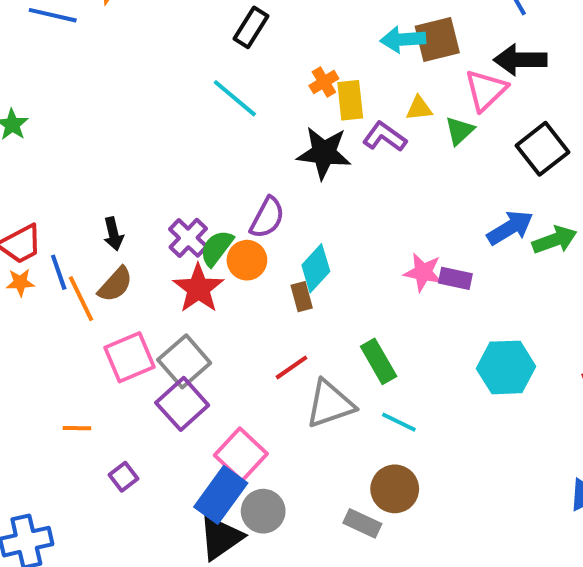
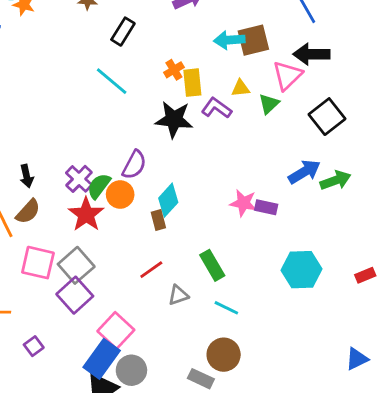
pink square: (130, 357) -> (38, 263), turned 36
gray triangle: (330, 404) -> (178, 295), size x0.6

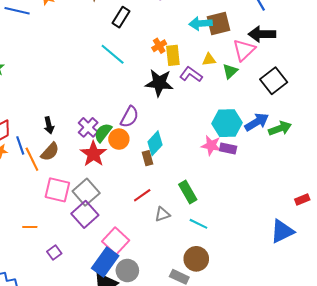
cyan hexagon: (301, 270) -> (227, 123), moved
blue triangle: (357, 359) -> (282, 231), moved, size x1.4

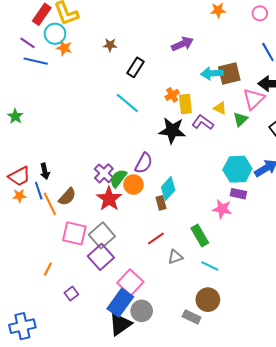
yellow triangle: (209, 60) -> (220, 108), turned 32
black arrow: (49, 125) -> (45, 171), moved
pink star: (211, 145) -> (222, 209), moved
orange line: (30, 227) -> (48, 269), turned -64

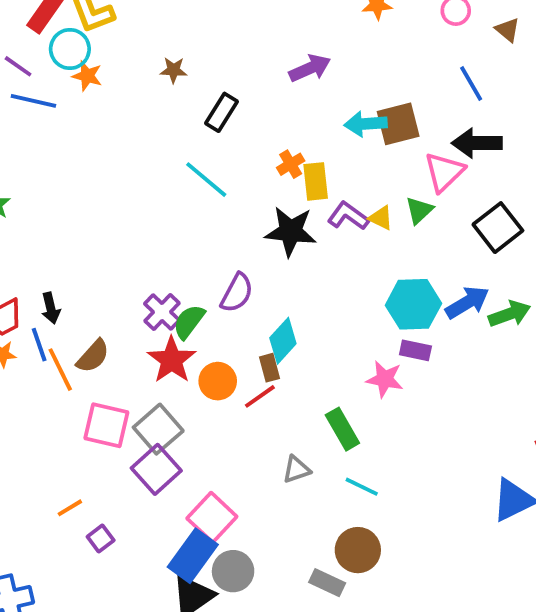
yellow triangle: (220, 108) -> (381, 218), moved
orange circle: (133, 185) -> (218, 381), moved
red line: (156, 239) -> (260, 396), moved
orange line: (48, 269) -> (70, 508), moved, turned 32

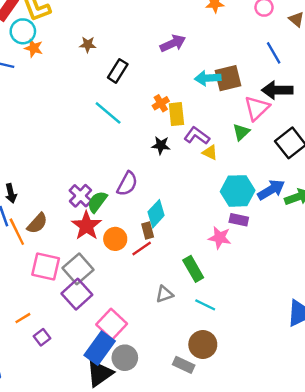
yellow triangle: (381, 218) -> (210, 153), moved
black star: (291, 231) -> (161, 145), size x0.6

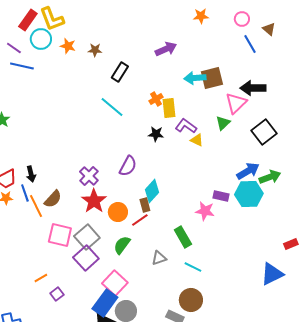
orange star: (34, 48) -> (68, 46), moved
blue line: (274, 53) -> (250, 44), moved
cyan hexagon: (238, 191) -> (249, 194), moved
green semicircle: (97, 202) -> (122, 245), moved

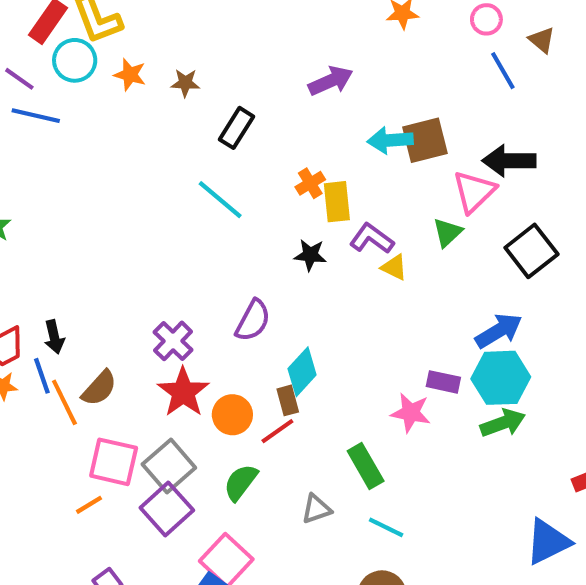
green arrow: (270, 177) -> (503, 423), moved
orange line: (41, 278) -> (89, 505), moved

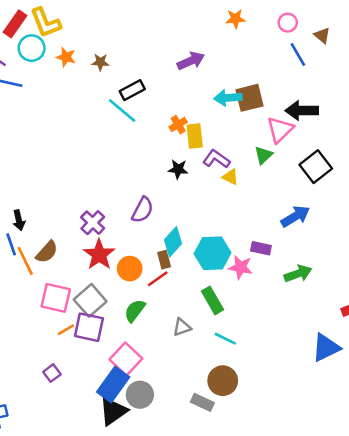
black rectangle: (237, 128) -> (132, 90), turned 30
cyan line: (220, 200) -> (122, 111), moved
cyan hexagon: (501, 378) -> (213, 253), moved
orange line: (89, 505) -> (66, 330), moved
purple square: (167, 509) -> (89, 327), turned -36

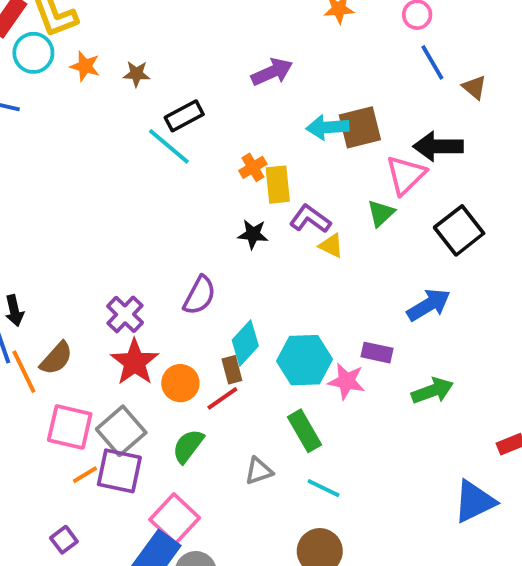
brown triangle: (322, 35) -> (474, 87), moved

